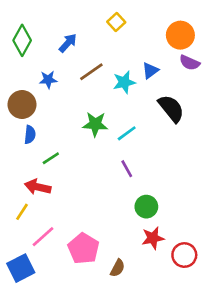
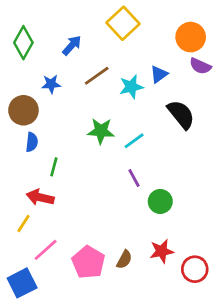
yellow square: (116, 22) -> (123, 23), size x1.6
green line: (51, 158) -> (54, 167), turned -42
green circle: (146, 207) -> (160, 201), moved
brown semicircle: (118, 268) -> (124, 259), moved

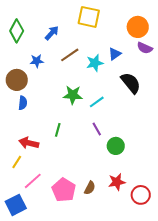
yellow square: (123, 23) -> (89, 17), turned -35
green line: (54, 167) -> (58, 130), moved

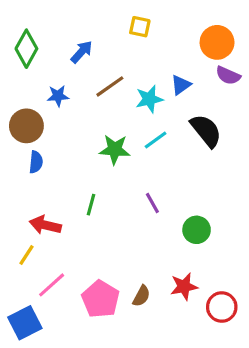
yellow square: (89, 17) -> (140, 27), size x0.6
cyan line: (97, 102) -> (156, 140), moved
green circle: (116, 146) -> (197, 230), moved

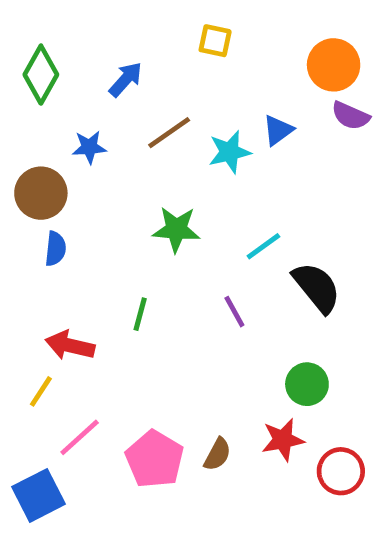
black semicircle: (206, 131) -> (317, 287), moved
cyan line: (156, 140) -> (263, 246), moved
green circle: (197, 230) -> (307, 384), moved

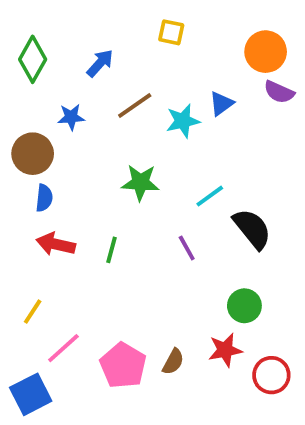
red arrow: (70, 345) -> (56, 244), moved

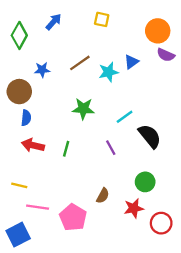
blue arrow: (100, 63) -> (54, 22), moved
yellow line: (33, 312) -> (19, 185), turned 70
pink line: (63, 348) -> (38, 207), turned 50
brown semicircle: (173, 362) -> (103, 196), moved

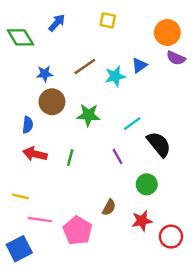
green diamond: (19, 35) -> (20, 37), turned -60
brown circle: (19, 92) -> (52, 102), moved
green circle: (145, 182) -> (147, 184), moved

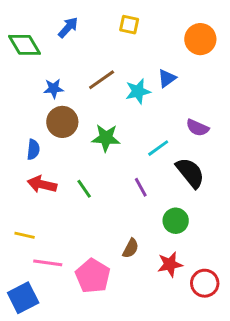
purple semicircle: (176, 58) -> (197, 128), moved
green line: (70, 158) -> (84, 189), turned -49

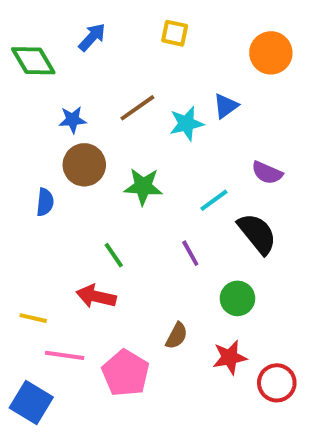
red arrow: (42, 184) -> (96, 296), moved
blue square: (23, 298) -> (31, 403), turned -32

